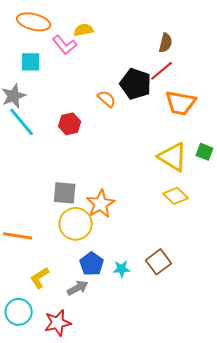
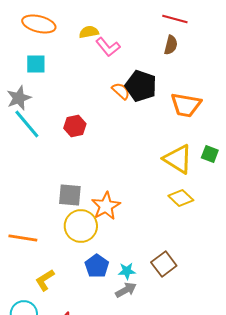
pink L-shape: (65, 45) -> (108, 47), moved
red line: (162, 71) -> (175, 19), moved, turned 55
orange semicircle: (107, 99) -> (121, 91), moved
gray arrow: (78, 288) -> (126, 290), moved

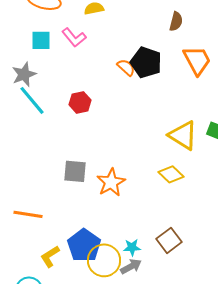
pink L-shape: (108, 47) -> (74, 37), moved
orange trapezoid: (186, 105) -> (197, 60), moved, turned -128
yellow diamond: (181, 198) -> (171, 174), moved
yellow circle: (81, 226) -> (104, 260), moved
blue pentagon: (97, 266) -> (84, 245), moved, size x1.4

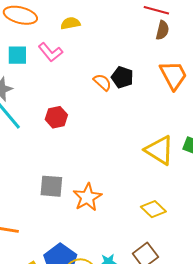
brown semicircle: (176, 21) -> (162, 30), moved
black pentagon: (146, 62) -> (122, 77), size x0.7
yellow diamond: (171, 174) -> (153, 209), moved

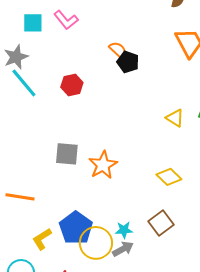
black pentagon: (122, 77) -> (128, 62), moved
yellow triangle: (159, 150) -> (175, 118), size x0.6

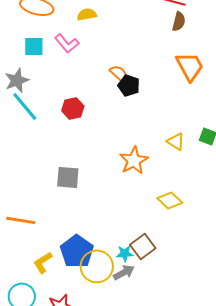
orange star: (103, 165) -> (134, 160), moved
brown square: (161, 223) -> (143, 246), moved

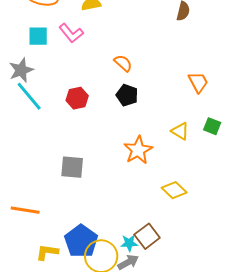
orange trapezoid: (190, 66) -> (198, 82), moved, size x0.7
black pentagon: (129, 85) -> (127, 95), moved
yellow L-shape: (43, 262) -> (47, 252), turned 40

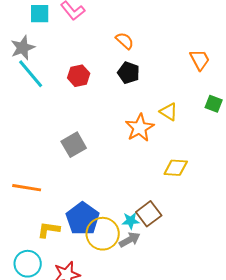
yellow triangle: (180, 131) -> (169, 112), moved
gray square: (72, 167) -> (74, 145), turned -35
yellow diamond: (174, 190) -> (176, 168), turned -40

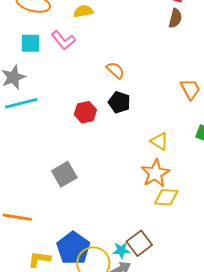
cyan line: (31, 74) -> (21, 103), turned -64
red hexagon: (79, 76) -> (85, 112), moved
orange star: (140, 128) -> (155, 173), moved

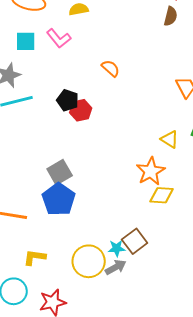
black pentagon: (119, 102) -> (68, 100), moved
yellow triangle: (159, 141) -> (170, 139), moved
blue pentagon: (73, 248) -> (59, 199), moved

